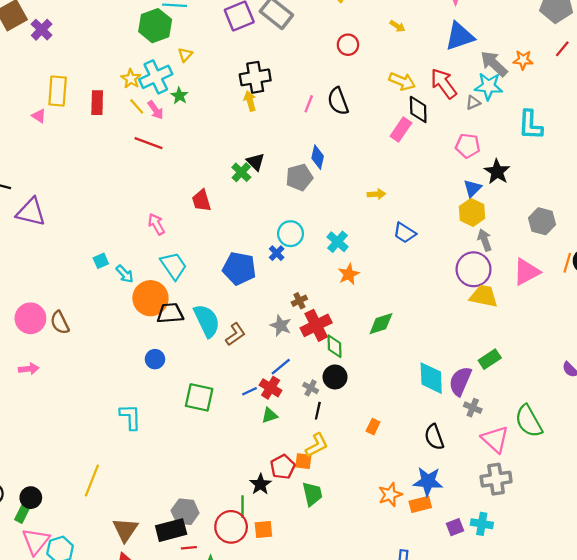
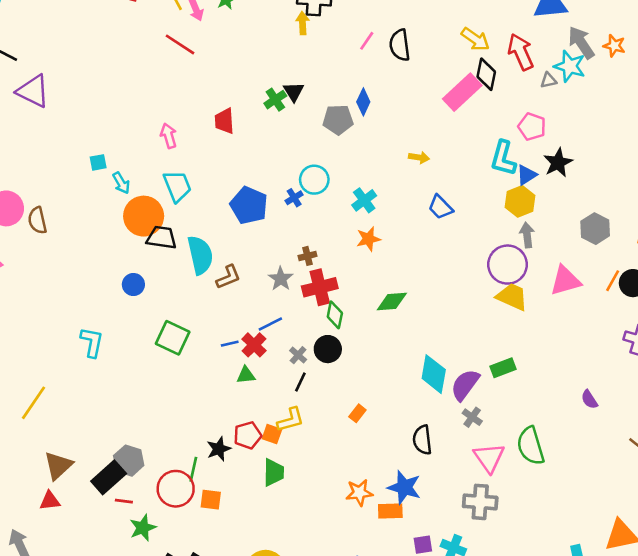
cyan L-shape: (530, 125) -> (503, 158), moved
pink rectangle: (401, 129) -> (462, 92), size x1.4
black rectangle: (171, 530) -> (109, 477), turned -40

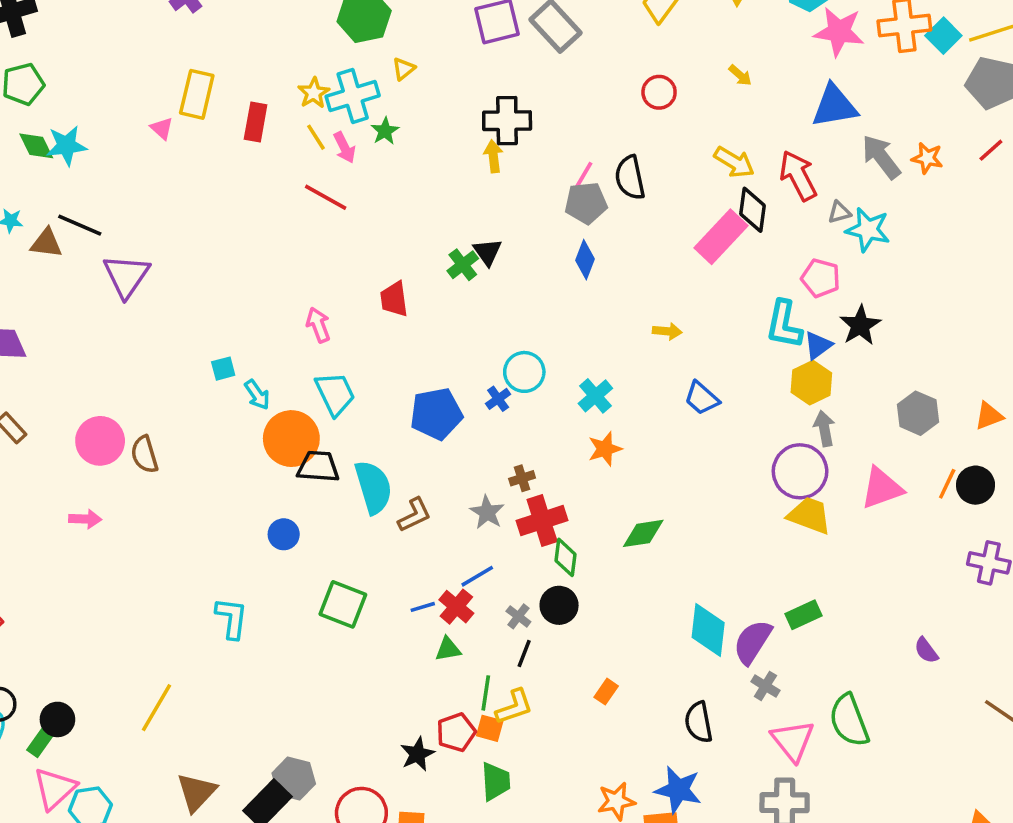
cyan star: (570, 66) -> (868, 230), moved
purple triangle: (33, 91) -> (126, 276), turned 42
gray pentagon: (338, 120) -> (586, 203), moved
blue pentagon: (249, 205) -> (436, 414), turned -30
green line: (193, 469) -> (486, 693), moved

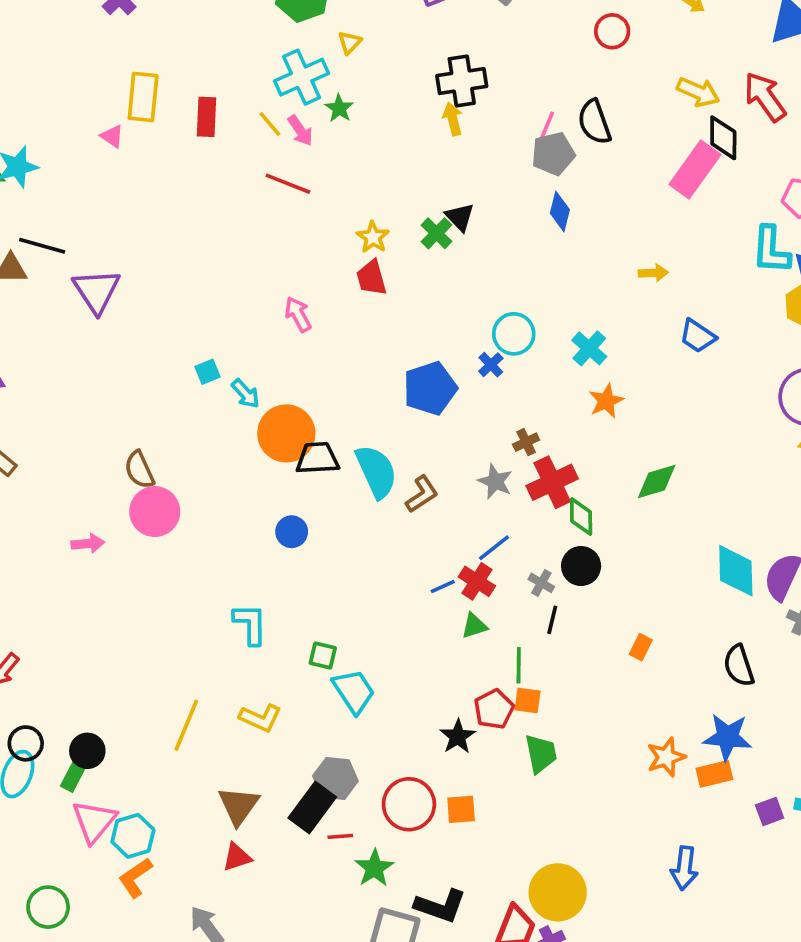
yellow star: (314, 93) -> (373, 237), moved
cyan trapezoid: (335, 394) -> (354, 691), moved
pink circle: (100, 441) -> (155, 512), moved
green square: (343, 604) -> (323, 656), moved, size x0.6
yellow L-shape: (514, 707) -> (260, 718), moved, turned 51

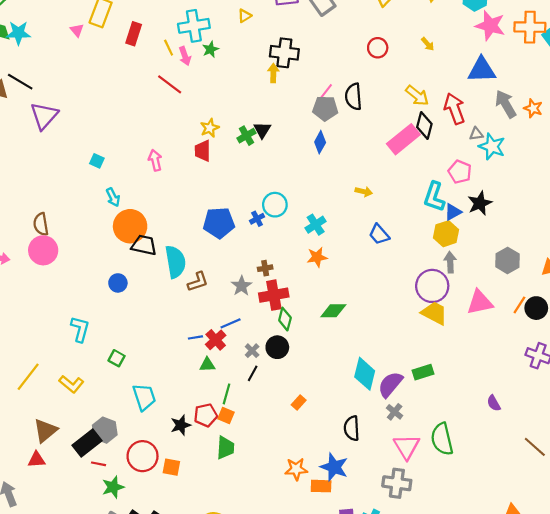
yellow triangle: (350, 43) -> (245, 16), moved
cyan square: (207, 372) -> (97, 161), moved, turned 32
cyan trapezoid: (354, 691) -> (144, 397), moved

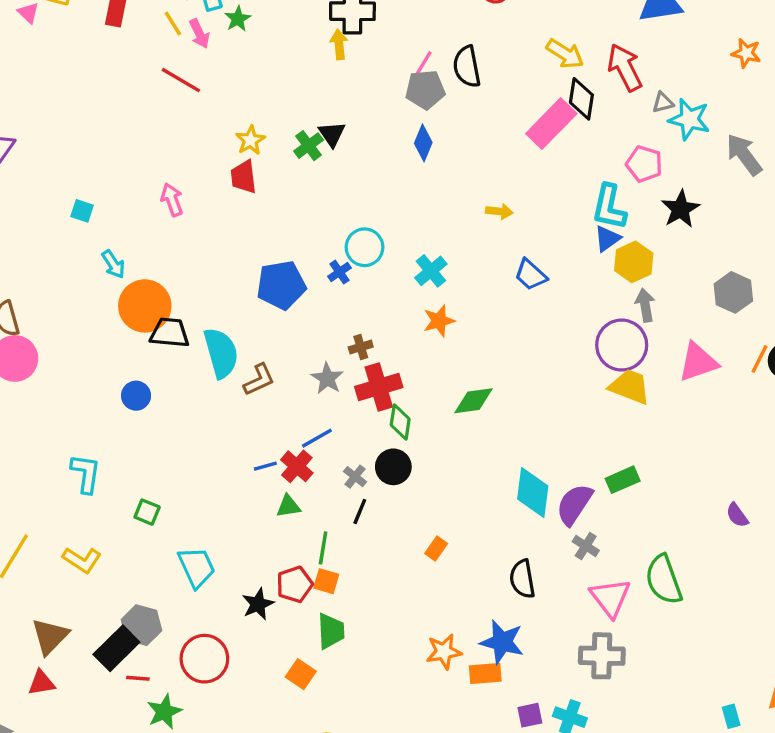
gray arrow: (506, 104) -> (744, 154), moved
blue triangle: (453, 212) -> (607, 239), moved
orange square: (171, 467) -> (301, 674), moved, turned 30

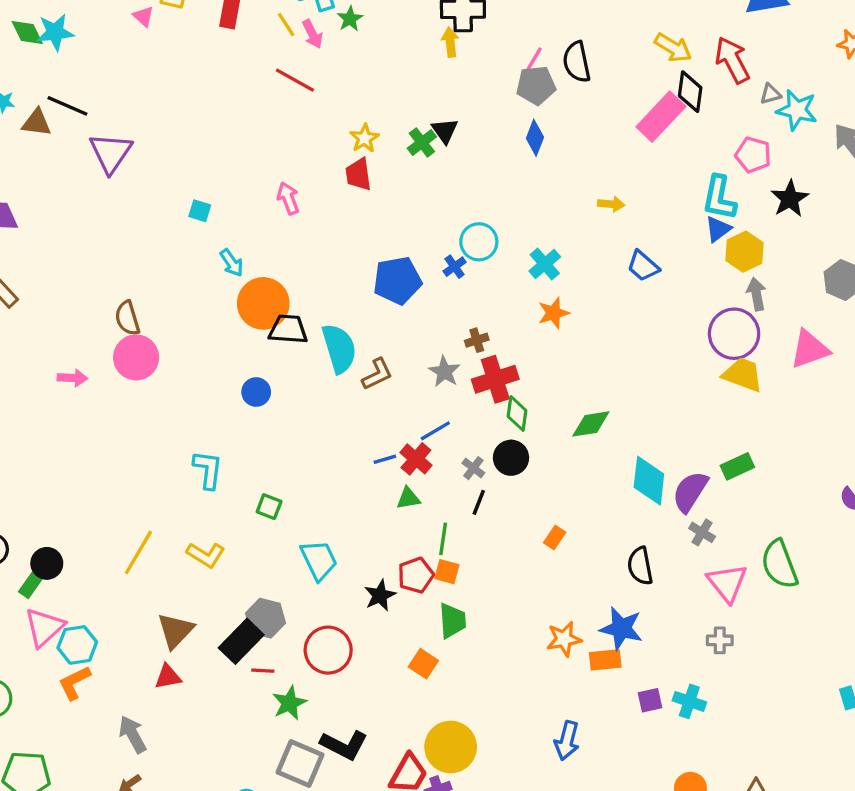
green diamond: (473, 401) -> (591, 424), moved
gray cross: (602, 656) -> (720, 640), size x0.6

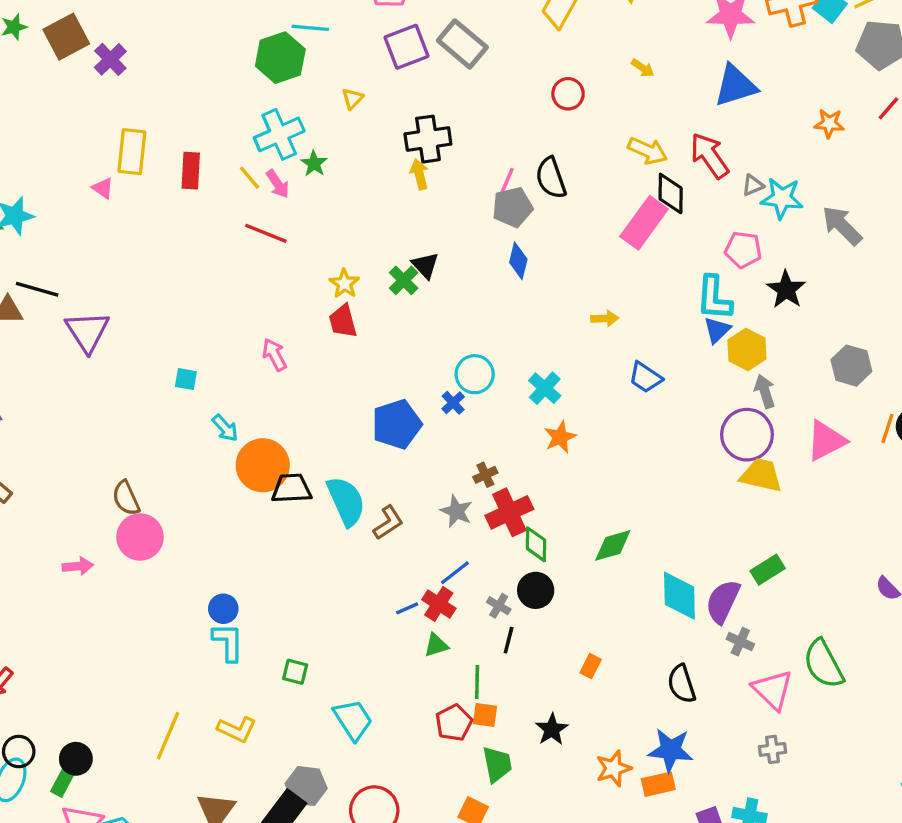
blue circle: (256, 392) -> (223, 609), moved
black star: (380, 595) -> (552, 729), moved

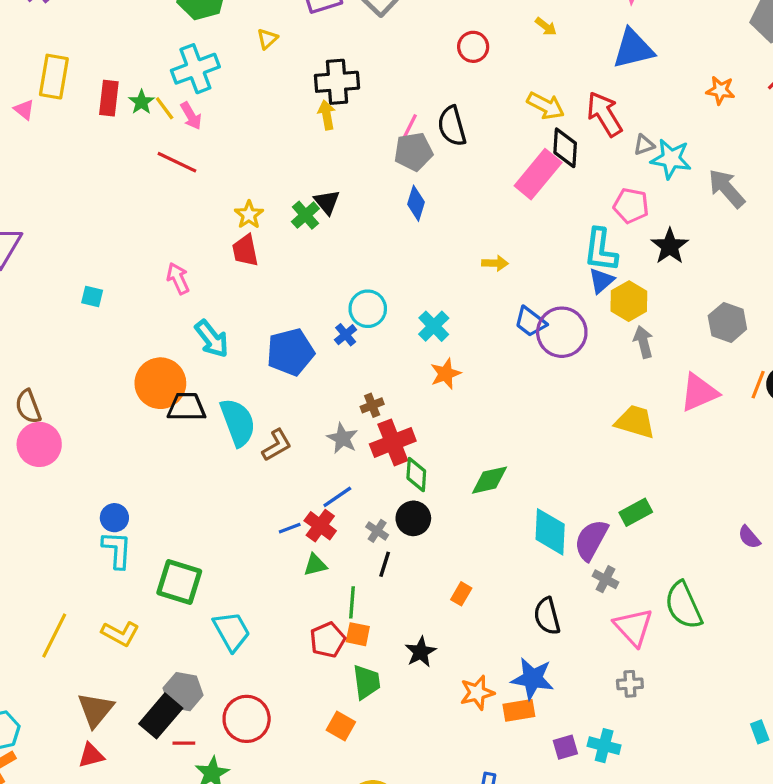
green star: (314, 164) -> (141, 102), moved
cyan arrow: (225, 428) -> (212, 339), moved, size x1.4
purple circle: (747, 435) -> (562, 332), moved
green square: (295, 672) -> (179, 582), size x1.8

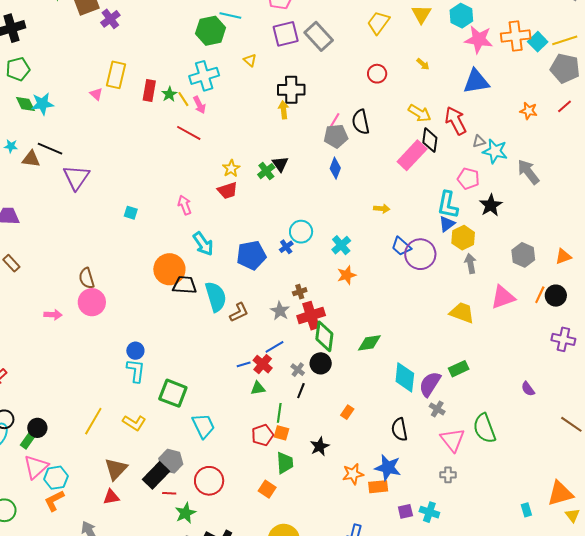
yellow triangle: (267, 39) -> (250, 60), turned -40
red trapezoid: (245, 251) -> (227, 191), turned -100
green diamond: (416, 475) -> (324, 336), size x1.4

